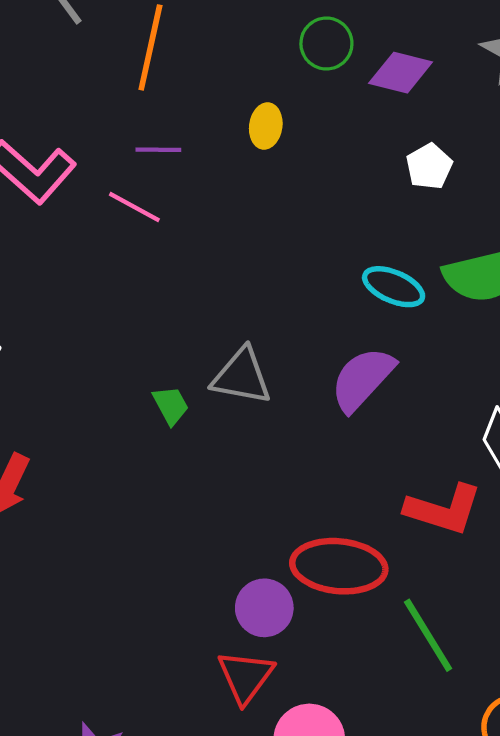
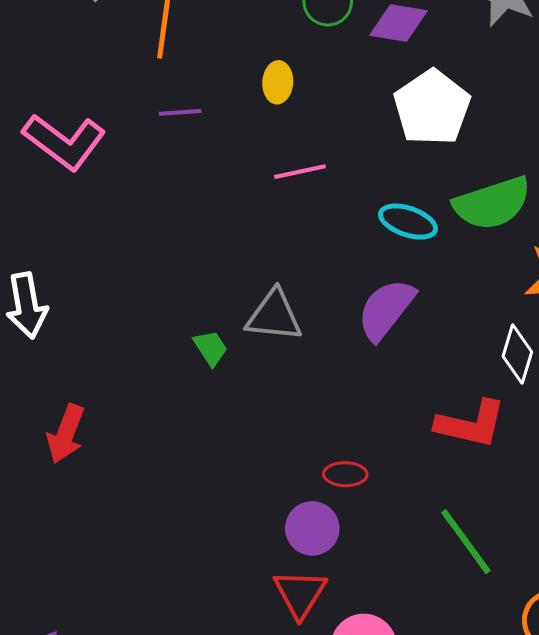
white pentagon: (429, 166) -> (432, 108), size x1.8
pink line: (134, 207) -> (300, 172), moved, turned -36
red ellipse: (339, 566) -> (345, 474), moved, size x0.5

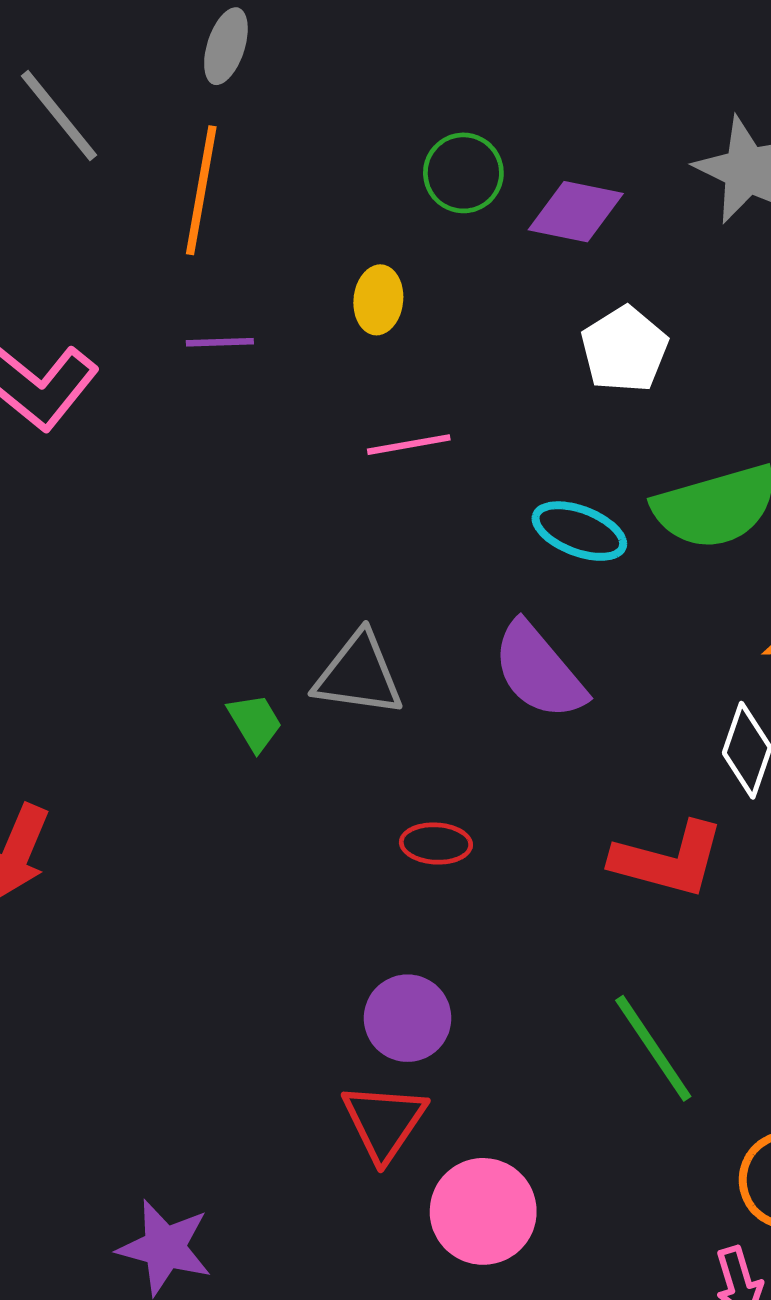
white pentagon: (432, 108) -> (624, 349), size x0.7
purple semicircle: (386, 309) -> (539, 671), turned -80
red ellipse: (345, 474) -> (436, 844), moved

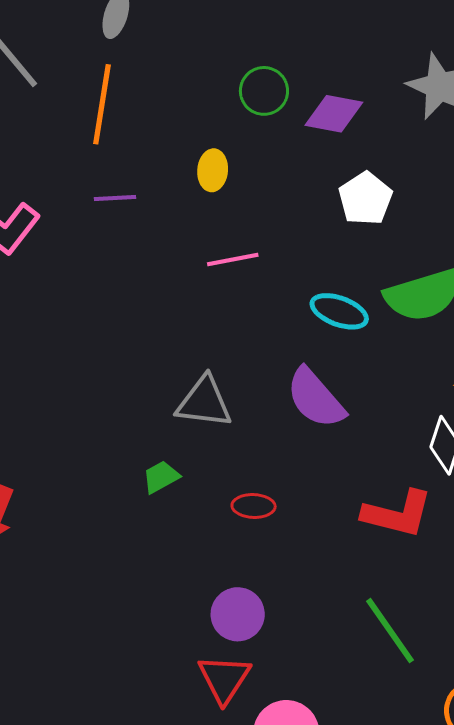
green trapezoid: (255, 722) -> (161, 477), moved, turned -87

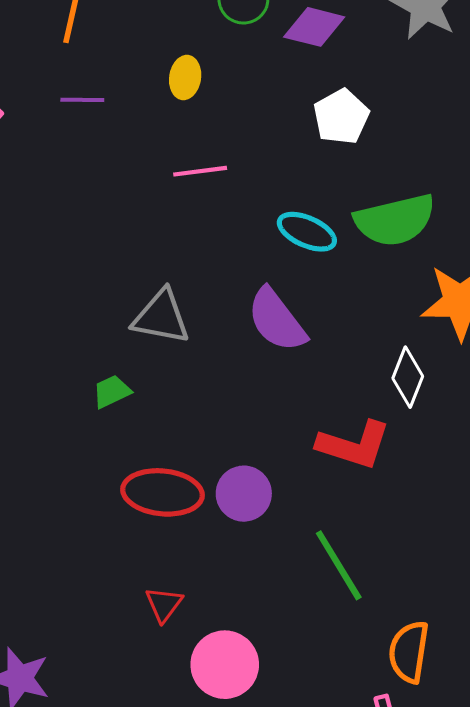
red ellipse: (254, 506) -> (162, 492), moved, size x1.8
purple circle: (238, 614) -> (244, 494), moved
red triangle: (224, 679) -> (164, 604), size x0.7

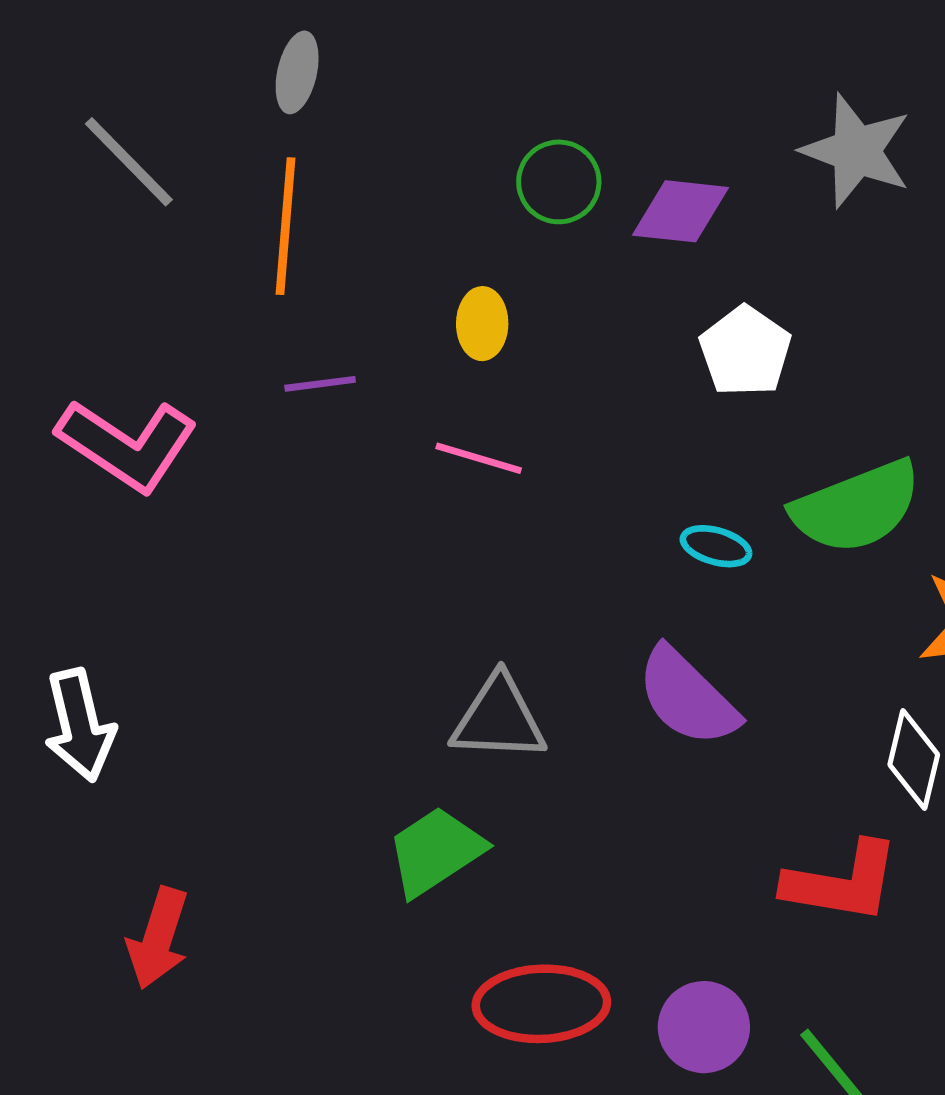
pink line: (200, 171) -> (479, 458), moved, turned 32
cyan ellipse: (307, 232) -> (716, 546), size x0.7
green trapezoid: (112, 391) -> (435, 851), size x1.6
purple circle: (244, 494) -> (704, 1027), moved

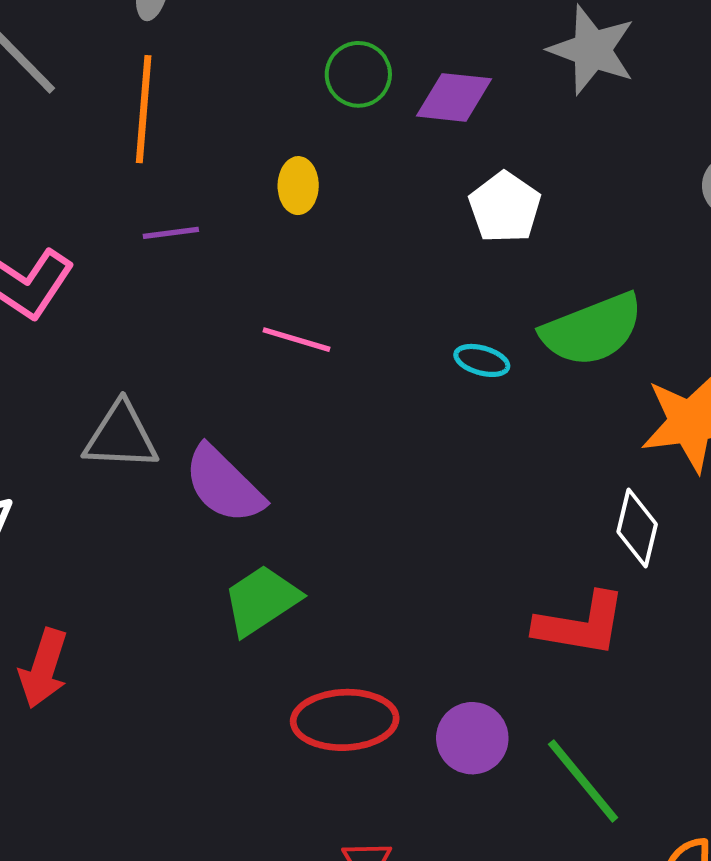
pink line: (479, 458) -> (297, 340), moved
purple semicircle: (687, 697) -> (224, 485), moved
gray triangle: (499, 719) -> (121, 436), moved

